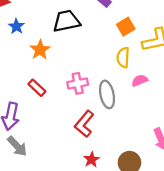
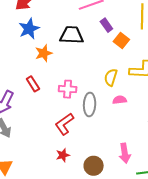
blue star: (16, 26) -> (29, 29), size x1.5
orange square: (126, 27) -> (121, 40), moved, turned -35

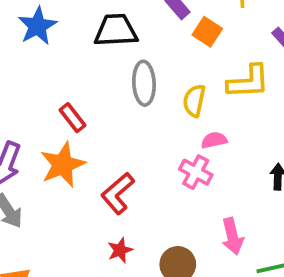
orange star: (44, 53) -> (63, 165), moved, size x1.4
red rectangle: (33, 84) -> (73, 118), moved
pink cross: (68, 89) -> (196, 172), moved, turned 30
gray ellipse: (90, 104) -> (144, 83), moved

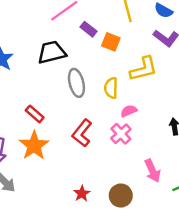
pink cross: (196, 172) -> (121, 134), turned 30
red L-shape: (118, 193) -> (82, 133), moved

